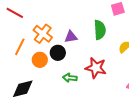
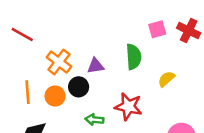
orange line: (20, 47) -> (28, 92), moved, turned -30

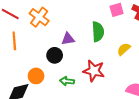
orange cross: (59, 62) -> (39, 17), moved
orange line: (28, 92) -> (14, 41), moved
orange circle: (55, 96) -> (36, 76), moved

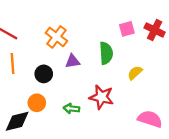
orange cross: (39, 17) -> (56, 37), moved
black circle: (55, 55) -> (44, 74), moved

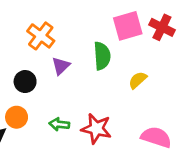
pink square: (127, 29) -> (128, 26), size x1.5
purple triangle: (73, 61) -> (61, 66), turned -35
red star: (101, 97) -> (96, 129), moved

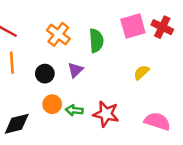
green semicircle: (102, 56) -> (96, 41), moved
purple triangle: (61, 66) -> (75, 70), moved
orange circle: (17, 117) -> (52, 104), moved

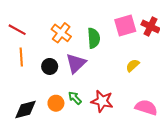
purple triangle: (75, 70) -> (76, 63), size x1.5
orange circle: (52, 104) -> (56, 103), moved
green arrow: (74, 110) -> (75, 98), turned 40

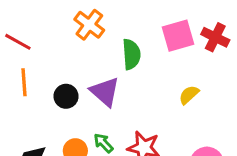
orange cross: (61, 33) -> (89, 25), moved
purple triangle: (76, 63) -> (105, 92), turned -35

